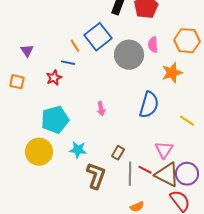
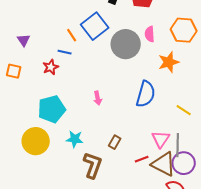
red line: (145, 170) -> (142, 159), turned -48
gray line: (130, 174) -> (178, 145), moved

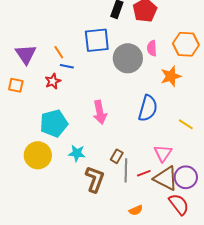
blue square: (95, 26) -> (97, 40), turned 32
orange line: (72, 35) -> (59, 52), moved
purple triangle: (24, 40) -> (26, 54), size x1.6
pink arrow: (98, 98) -> (100, 112), size x1.6
gray line: (178, 145) -> (126, 170), moved

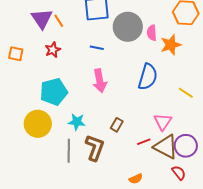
pink semicircle: (152, 48) -> (152, 33), moved
purple triangle: (26, 54) -> (42, 19), moved
blue line: (67, 66) -> (97, 48), moved
gray line: (126, 170) -> (69, 151), moved
red semicircle: (179, 204) -> (179, 173), size x0.7

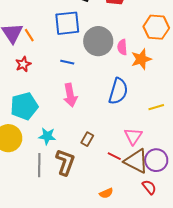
yellow line: (186, 93) -> (156, 107), turned -49
red line: (144, 142) -> (114, 156), turned 48

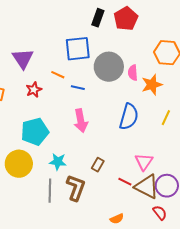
orange line: (29, 35) -> (58, 75), moved, turned -32
yellow line: (156, 107) -> (166, 118), moved, turned -49

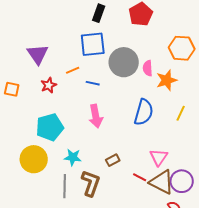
black rectangle: (98, 18) -> (99, 13), moved
orange line: (58, 75) -> (73, 70), turned -48
brown rectangle: (98, 165) -> (113, 160), turned 32

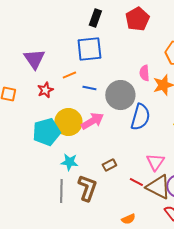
gray circle: (124, 62) -> (120, 95), moved
pink arrow: (96, 116) -> (92, 121), turned -110
yellow circle: (34, 159) -> (68, 122), moved

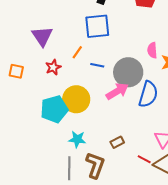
orange line: (69, 75) -> (77, 52), turned -32
pink arrow: (92, 121) -> (117, 91), moved

